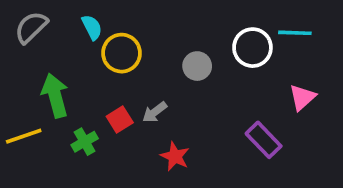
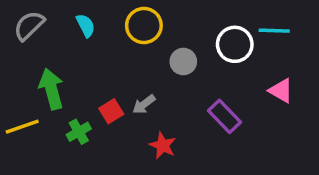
yellow circle: (121, 53) -> (144, 26), moved
pink triangle: (302, 97) -> (281, 91), turned -48
purple rectangle: (264, 140) -> (224, 116), moved

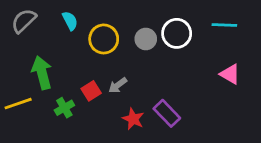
yellow circle: (144, 26) -> (104, 39), moved
white circle: (235, 44) -> (177, 33), moved
gray circle: (183, 61) -> (146, 39), moved
purple rectangle: (224, 116) -> (167, 113), moved

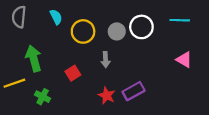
gray semicircle: (24, 21) -> (19, 17), turned -40
gray arrow: (118, 85) -> (106, 60), moved, turned -56
green cross: (64, 108) -> (43, 97), moved, turned -32
purple rectangle: (167, 113) -> (134, 91), turned -75

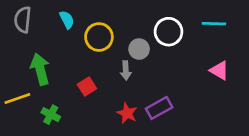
gray circle: (117, 31) -> (139, 49), moved

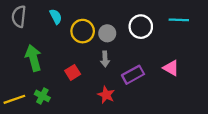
gray circle: (139, 49) -> (107, 33), moved
pink triangle: (219, 70) -> (171, 68), moved
yellow line: (17, 99) -> (14, 99), moved
purple rectangle: (159, 108) -> (133, 75), moved

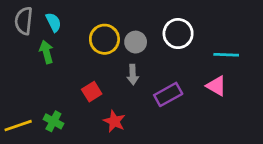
cyan semicircle: (56, 17) -> (53, 22), moved
cyan line: (179, 20) -> (226, 55), moved
green arrow: (33, 58) -> (46, 52), moved, size x0.7
red star: (106, 95) -> (114, 121), moved

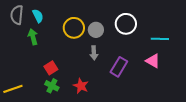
red square: (92, 92) -> (51, 68), moved
purple rectangle: (168, 94) -> (119, 67), turned -30
green cross: (53, 121) -> (52, 86), moved

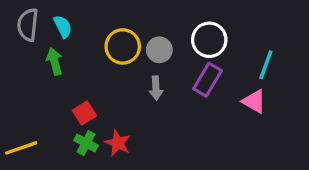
cyan line: (160, 39) -> (266, 65), turned -72
purple rectangle: (119, 67) -> (208, 80), moved
red star: (81, 86) -> (118, 143), moved

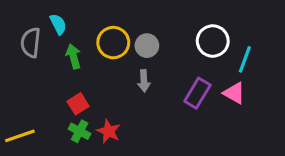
gray semicircle: (28, 25) -> (31, 43), moved
white circle: (209, 40) -> (213, 41), moved
green arrow: (54, 61) -> (73, 56), moved
purple rectangle: (208, 80) -> (197, 93), moved

